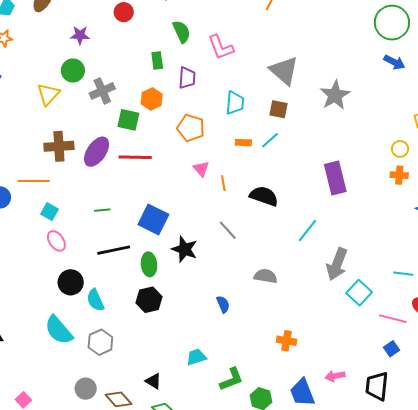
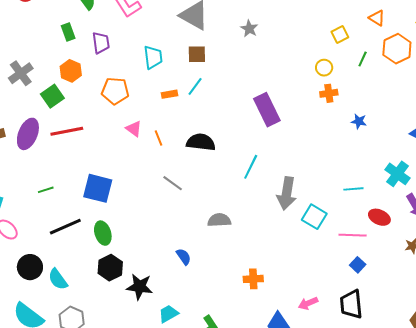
gray star: (335, 95) -> (249, 29), size x0.6
green square: (128, 120) -> (52, 96), turned -35
black star: (185, 249) -> (140, 287), moved

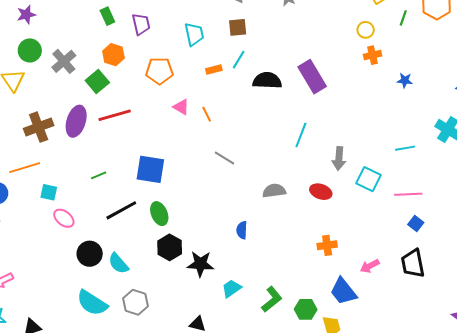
black semicircle: (201, 142) -> (267, 81), moved
gray arrow: (287, 193) -> (339, 158), size x0.7
red ellipse: (379, 217) -> (321, 192), moved
blue semicircle: (184, 257) -> (242, 230), turned -138
orange cross: (253, 279) -> (327, 245), moved

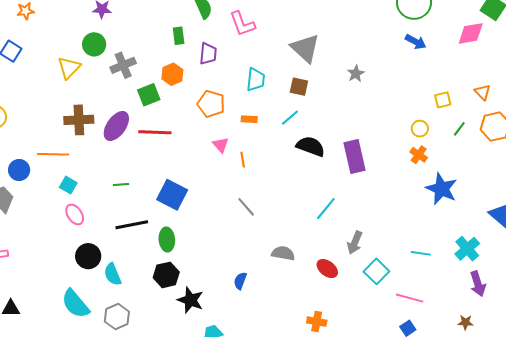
orange cross: (373, 55) -> (419, 155), turned 30
orange rectangle: (214, 70) -> (249, 119), moved
blue star: (405, 80) -> (441, 189), size x2.0

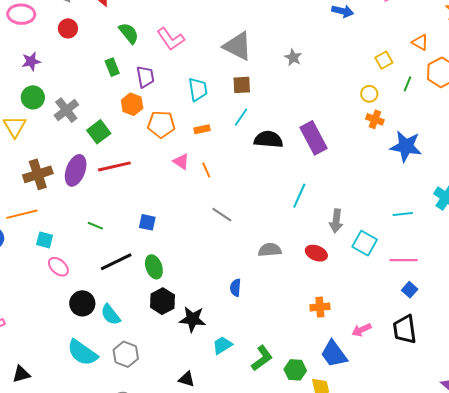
orange hexagon: (172, 74) -> (132, 104), moved
green line: (121, 185) -> (95, 226), turned 42
blue square: (172, 195) -> (147, 222), size x0.6

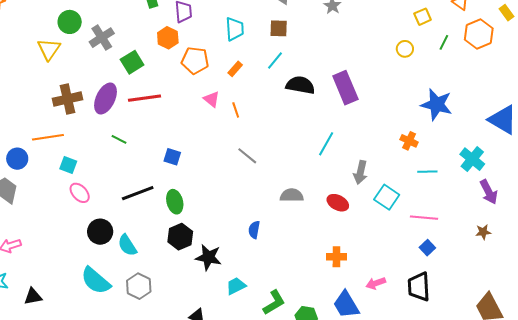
orange cross: (375, 119) -> (409, 141), moved
orange rectangle: (202, 129) -> (235, 69), turned -42
green line: (95, 226) -> (119, 139), moved

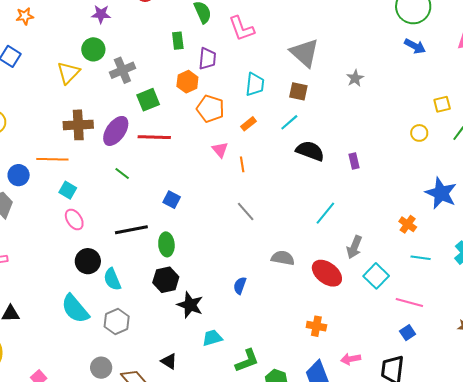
purple rectangle: (345, 88) -> (354, 161), size x0.5
red ellipse: (338, 203) -> (327, 273), size x1.4

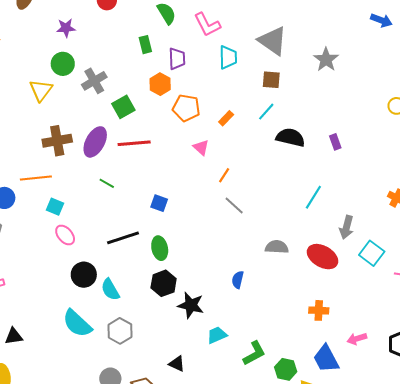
gray star: (355, 78) -> (326, 60), size x1.4
cyan trapezoid: (255, 84) -> (228, 57), moved
orange line: (242, 164) -> (224, 175), moved, turned 49

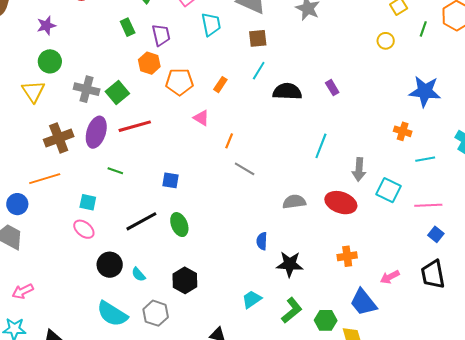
gray cross: (94, 81) -> (87, 89), moved, turned -35
cyan square: (55, 207) -> (88, 202), moved
black hexagon: (164, 283) -> (185, 280), moved
cyan semicircle: (110, 290) -> (138, 274), size x0.7
black star: (191, 305) -> (290, 264), moved

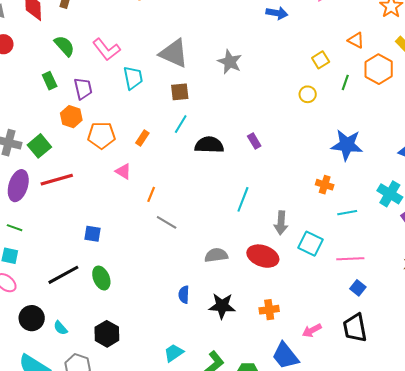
green line: (115, 171) -> (15, 228), moved
black star: (290, 264) -> (222, 306), moved

